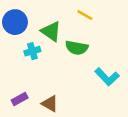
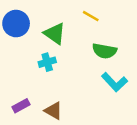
green semicircle: (77, 48) -> (105, 51), moved
cyan cross: (32, 51) -> (47, 62), moved

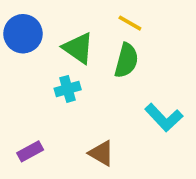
green semicircle: (105, 51) -> (126, 60), moved, turned -85
brown triangle: (53, 111) -> (101, 153), moved

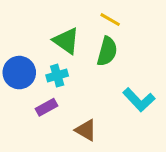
blue circle: (23, 34) -> (19, 73), moved
purple rectangle: (30, 151) -> (47, 107), moved

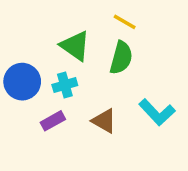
brown triangle: (86, 130) -> (104, 121), moved

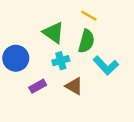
cyan cross: (65, 85) -> (61, 61), moved
cyan L-shape: (157, 112) -> (106, 66), moved

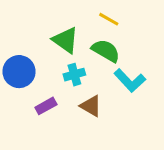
green semicircle: (86, 41) -> (106, 51), turned -75

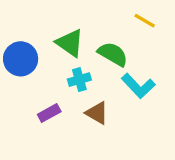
yellow line: (109, 19) -> (145, 21), moved
blue circle: (19, 72) -> (21, 59), moved

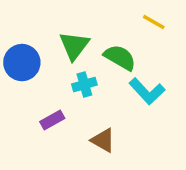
green triangle: (70, 43) -> (74, 46), turned 32
brown triangle: (97, 113) -> (103, 140), moved

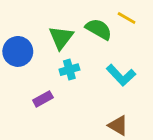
green semicircle: (120, 57) -> (99, 29), moved
brown triangle: (103, 140) -> (118, 125), moved

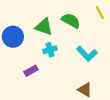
yellow line: (127, 18) -> (100, 13), moved, turned 32
green triangle: (61, 38) -> (44, 27), turned -48

